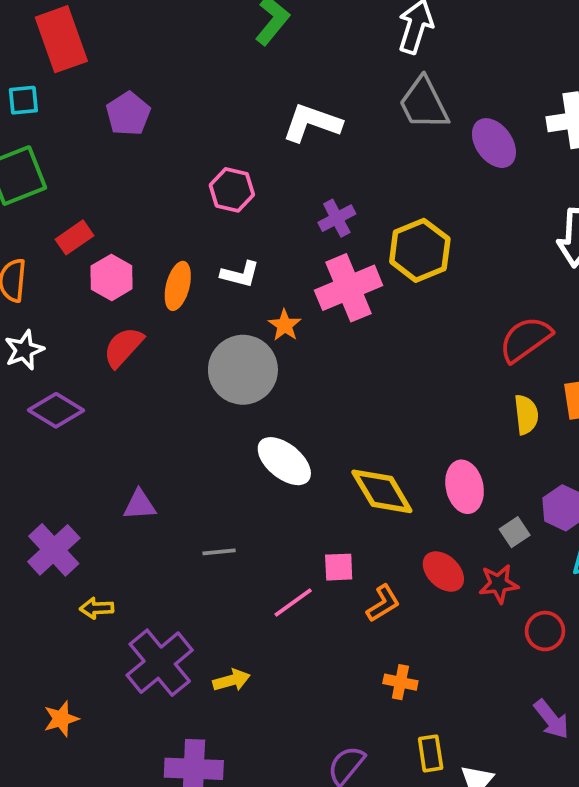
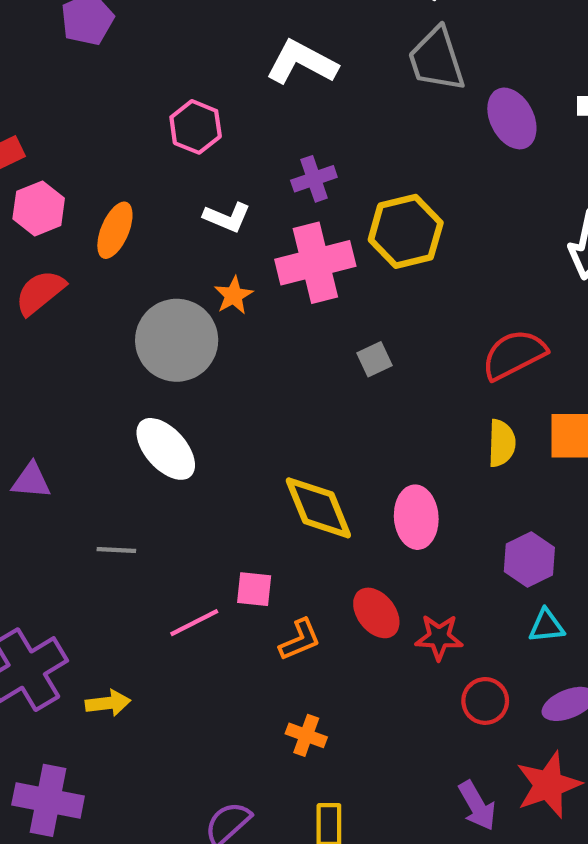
white L-shape: (240, 274) -> (227, 217), moved
white ellipse: (284, 461) -> (166, 449), moved
gray square: (515, 532) -> (375, 359), moved

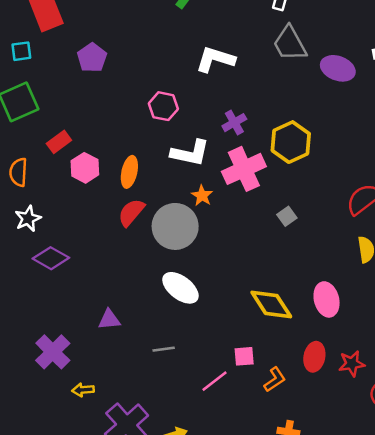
purple ellipse: (512, 118) -> (338, 68), turned -32
white L-shape: (227, 217) -> (190, 153), size x1.5
red semicircle: (40, 292) -> (131, 212), moved
red ellipse: (376, 613) -> (314, 357), turned 60

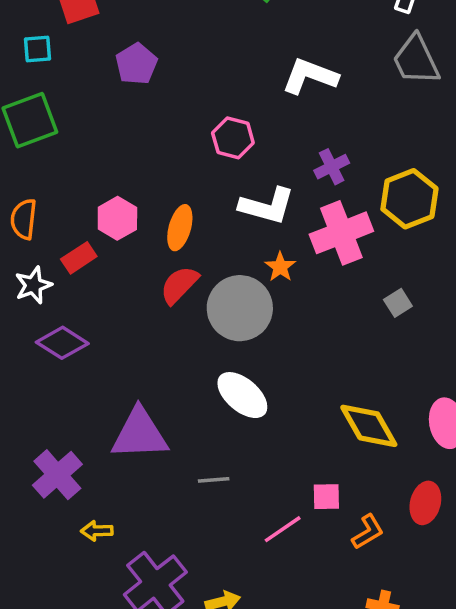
red rectangle: (59, 142) -> (79, 258), moved
purple triangle: (109, 320) -> (139, 434), size x1.8

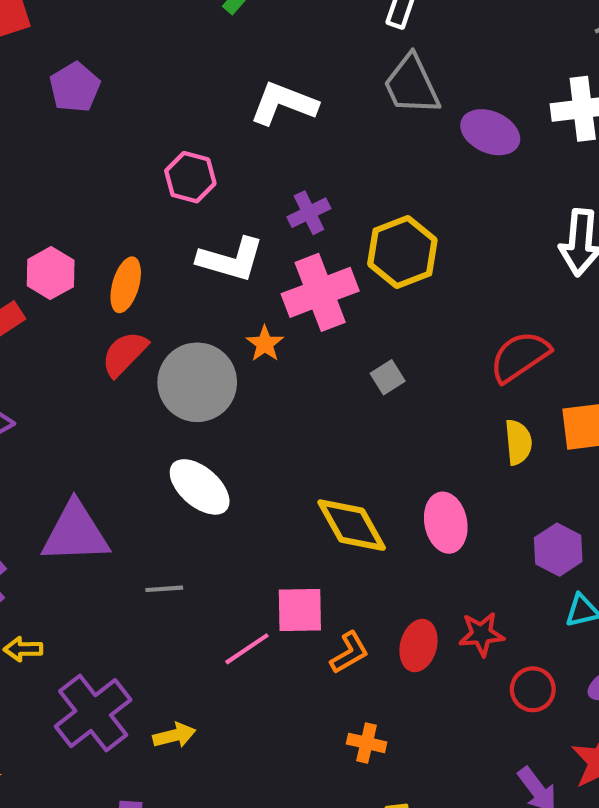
orange star: (280, 267) -> (265, 344), moved
pink square: (326, 497) -> (300, 610), size x1.4
red ellipse: (425, 503) -> (419, 646), moved

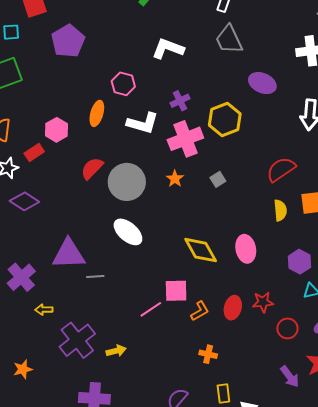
purple pentagon: (75, 87) -> (68, 41), size x1.4
purple ellipse: (490, 132) -> (262, 83), moved
orange ellipse: (126, 285) -> (97, 113), moved
orange star: (265, 344) -> (175, 179), moved
gray line: (164, 589) -> (95, 276), moved

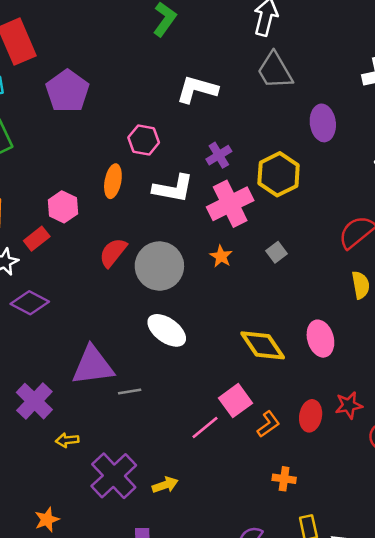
purple ellipse: (262, 83) -> (323, 123), turned 64
pink square: (176, 291) -> (235, 401), turned -30

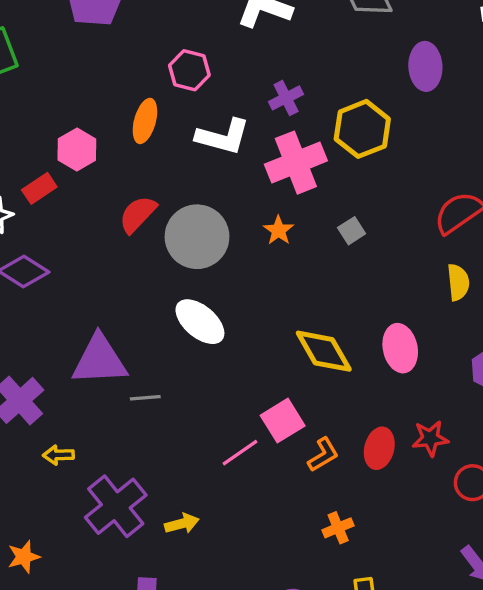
orange cross: (284, 479) -> (338, 528), turned -35

